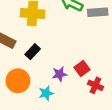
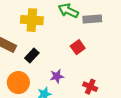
red square: (82, 68) -> (78, 47), moved

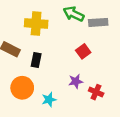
black rectangle: (32, 55) -> (36, 60), turned -32
purple star: (57, 76) -> (76, 81), moved

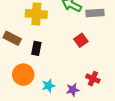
purple star: (76, 81) -> (73, 90), moved

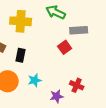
gray rectangle: (95, 13) -> (79, 30), moved
cyan star: (48, 86) -> (35, 80), moved

